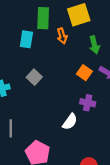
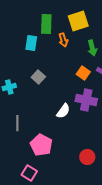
purple cross: (88, 103) -> (86, 100), size x1.5
white semicircle: (70, 122) -> (63, 111), moved

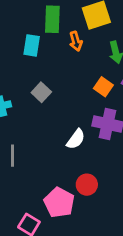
pink pentagon: (41, 145) -> (59, 203), moved
red circle: (87, 157) -> (87, 185), moved

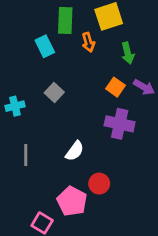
cyan rectangle: (32, 45) -> (45, 46), turned -35
white semicircle: (76, 139) -> (75, 151), moved

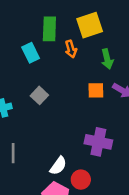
orange square: (115, 87) -> (96, 90), turned -36
purple cross: (120, 124) -> (98, 142), moved
white semicircle: (75, 151) -> (58, 166), moved

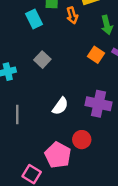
orange square: (96, 90) -> (96, 55), turned 35
white semicircle: (58, 166) -> (60, 106), moved

